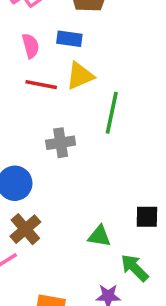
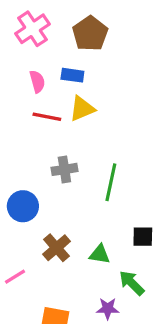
green line: (112, 113) -> (111, 182), moved
brown cross: (25, 229) -> (56, 248), moved

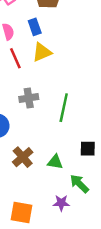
blue rectangle: (72, 75) -> (35, 27), turned 63
red line: (47, 117) -> (15, 58), turned 55

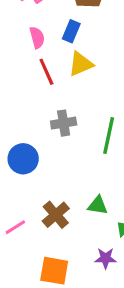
blue rectangle: (35, 27) -> (71, 31), turned 42
brown cross: (23, 157) -> (56, 215), moved

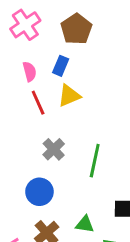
gray cross: (64, 123) -> (54, 149), turned -35
blue circle: (23, 159) -> (39, 192), moved

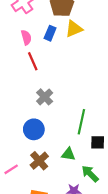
yellow triangle: (69, 96) -> (74, 29), moved
green line: (95, 161) -> (81, 122), moved

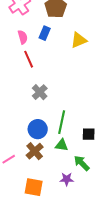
yellow triangle: (74, 29) -> (79, 40), moved
green line: (81, 122) -> (62, 122), moved
blue circle: (34, 129) -> (38, 129), moved

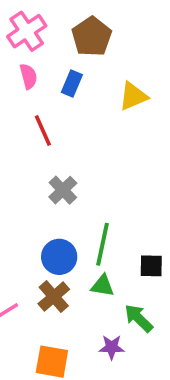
pink semicircle: (23, 37) -> (28, 76), moved

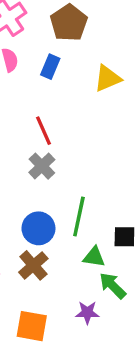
red line: (43, 130) -> (44, 131), moved
green triangle: (102, 286) -> (94, 257), moved

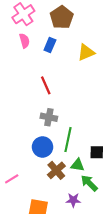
gray cross: (42, 166) -> (49, 117), moved, turned -35
brown cross: (33, 265) -> (56, 170), moved

